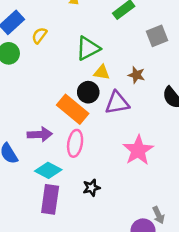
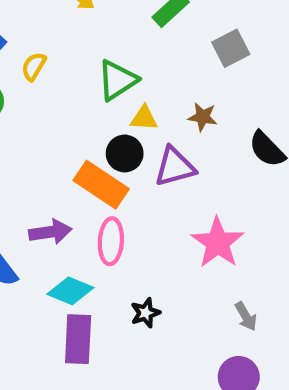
gray arrow: (159, 215) -> (246, 316), moved

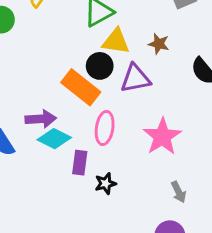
yellow triangle: (144, 118) -> (116, 41), size x1.4
pink ellipse: (111, 241) -> (105, 128), moved
cyan diamond: (70, 291) -> (54, 139), moved
purple rectangle: (78, 339) -> (80, 163), moved, size x0.7

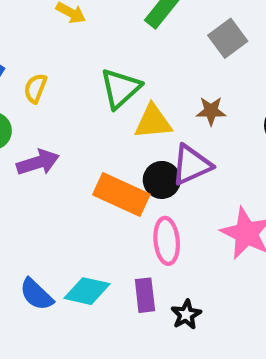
black circle: (100, 66) -> (162, 180), moved
purple arrow: (41, 119) -> (38, 162), moved
cyan diamond: (54, 139) -> (87, 291), moved

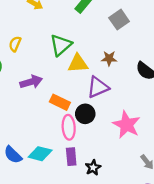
purple arrow: (38, 162) -> (31, 82), moved
black circle: (162, 180) -> (85, 114), moved
orange rectangle: (121, 194) -> (60, 102), size x0.7
pink ellipse: (167, 241) -> (69, 127), moved

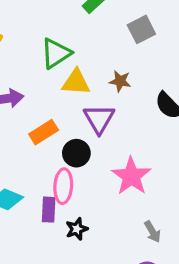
purple triangle: (98, 87) -> (99, 119), turned -45
orange rectangle: (60, 102) -> (44, 132), turned -66
pink ellipse: (69, 127) -> (63, 186), moved

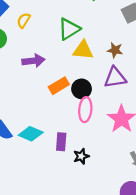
purple triangle: (99, 119) -> (115, 78), moved, turned 50
black circle: (76, 153) -> (82, 89), moved
pink ellipse: (63, 186) -> (85, 110), moved

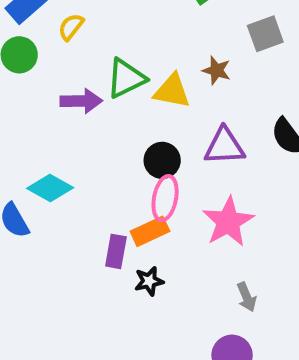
green triangle: (69, 29) -> (126, 78), moved
brown star: (115, 50) -> (216, 70), moved
orange rectangle: (59, 86) -> (150, 231), moved
cyan diamond: (31, 134) -> (50, 188), moved

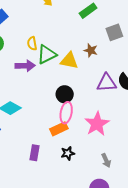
yellow semicircle: (71, 27) -> (32, 43), moved, turned -48
purple triangle: (224, 146) -> (107, 83), moved
purple rectangle: (116, 251) -> (34, 153), moved
black star: (149, 281) -> (68, 153), moved

